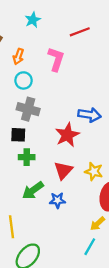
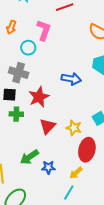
cyan circle: (24, 80) -> (28, 48), moved
red star: (67, 135) -> (39, 97), moved
green arrow: (33, 190) -> (29, 157), moved
blue star: (57, 200) -> (48, 167), moved

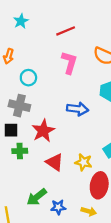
pink L-shape: (44, 30) -> (69, 62), moved
red triangle: (48, 126) -> (55, 162), turned -36
yellow arrow: (76, 173) -> (89, 211), turned -120

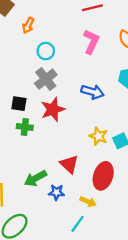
gray cross: (19, 106) -> (46, 79), moved, turned 30
red triangle: (55, 162) -> (69, 164), moved
yellow star: (83, 162) -> (98, 136), moved

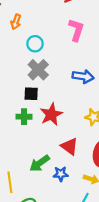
black square: (19, 104) -> (31, 94), moved
red star: (53, 109) -> (51, 114), moved

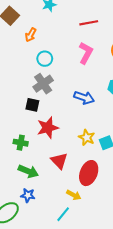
green cross: (24, 117) -> (21, 143), moved
green arrow: (40, 163) -> (28, 171), turned -132
blue star: (61, 174) -> (28, 195), moved

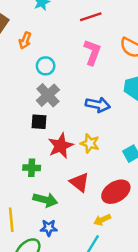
yellow star: (87, 137) -> (90, 143), moved
red ellipse: (89, 173) -> (116, 192), turned 45
yellow arrow: (74, 195) -> (102, 220), turned 136

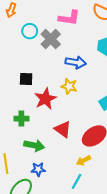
pink L-shape: (92, 52) -> (69, 18), turned 80
gray cross: (48, 95) -> (51, 39), moved
yellow star: (90, 143) -> (69, 86), moved

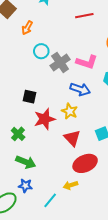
pink L-shape: (69, 18) -> (87, 62), moved
green cross: (21, 119) -> (18, 134), turned 32
red triangle: (63, 129) -> (72, 138), moved
cyan line: (77, 181) -> (50, 200), moved

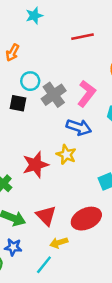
pink L-shape: (87, 62) -> (87, 94), turned -70
black square: (29, 97) -> (18, 103), moved
red triangle: (72, 138) -> (46, 216), moved
yellow arrow: (70, 185) -> (59, 243), moved

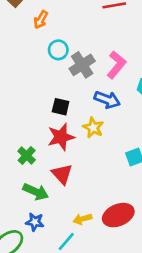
black square: (18, 103) -> (61, 107), moved
red triangle: (46, 216) -> (62, 174), moved
red ellipse: (86, 219) -> (118, 215), moved

